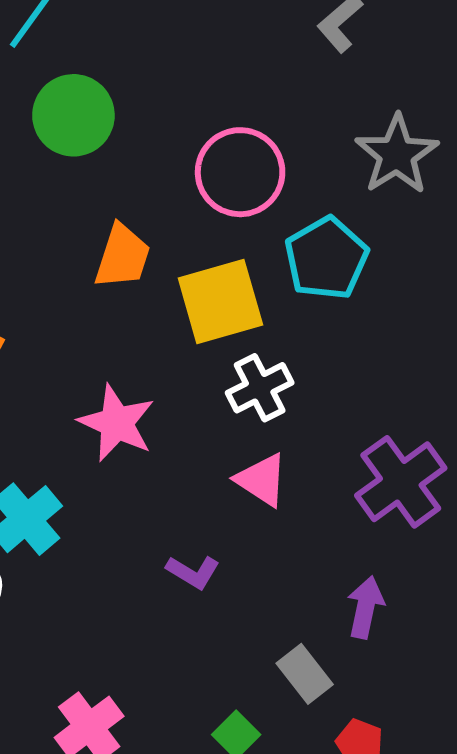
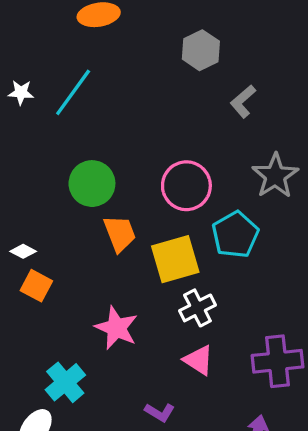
green circle: (73, 115) -> (92, 184), moved
orange trapezoid: (122, 256) -> (120, 234), turned -39
purple cross: (401, 482) -> (277, 361), turned 30

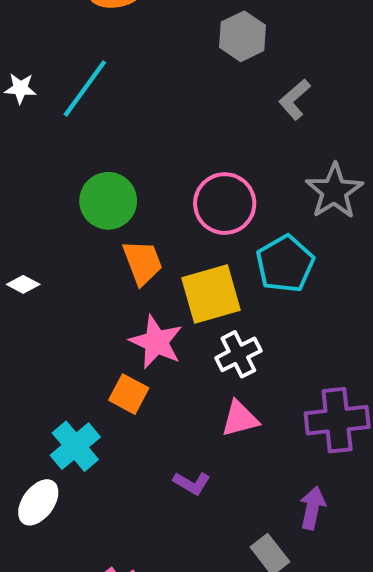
orange square: (36, 286) -> (129, 394), moved
pink star: (116, 328) -> (156, 342), moved
pink triangle: (199, 360) -> (240, 419), turned -48

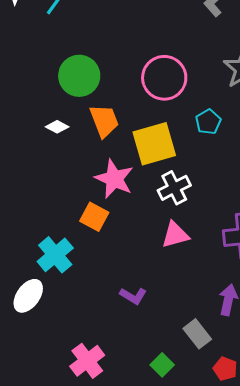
cyan pentagon: (285, 264) -> (208, 122), size x0.6
white diamond: (23, 284) -> (57, 127), moved
purple L-shape: (192, 483) -> (133, 296), moved

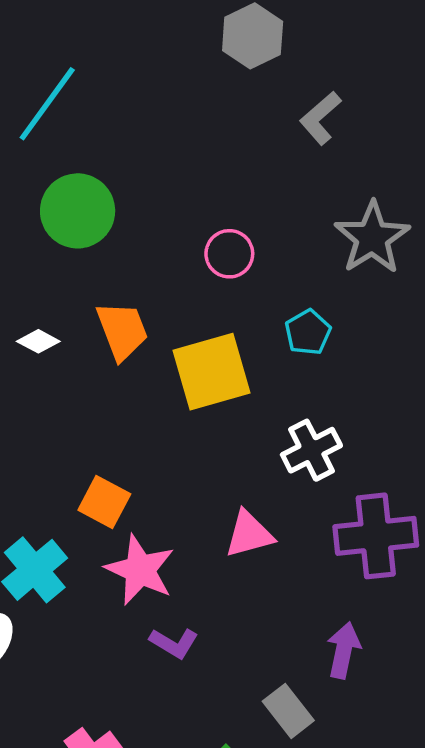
green circle: (79, 76) -> (78, 211), moved
pink circle: (164, 78) -> (229, 254), size x0.6
pink star: (114, 179) -> (140, 570), moved
white cross: (174, 188) -> (311, 450), moved

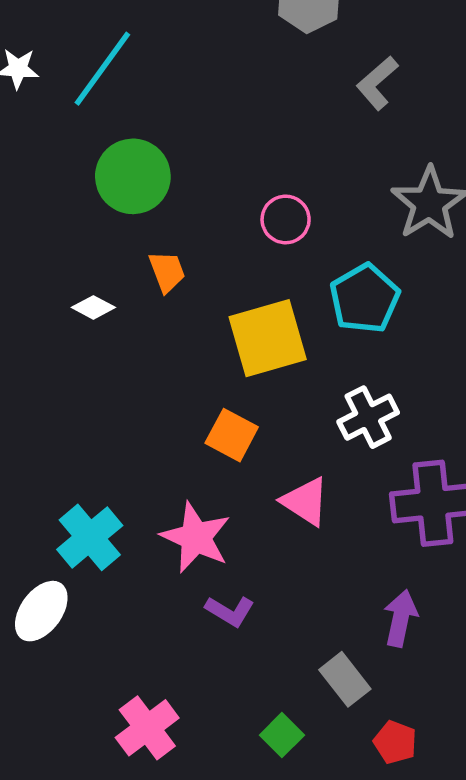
orange trapezoid: (122, 331) -> (167, 272), moved, size x0.7
cyan pentagon: (308, 332) -> (365, 299), size x1.5
orange square: (104, 502) -> (232, 435), moved
pink triangle: (249, 534) -> (305, 501), turned 48

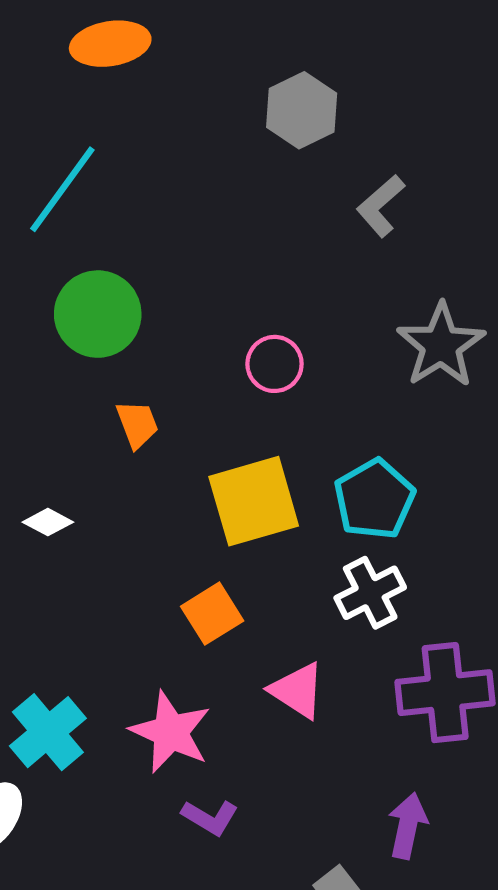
cyan pentagon: (365, 299) -> (374, 499), moved
white diamond: (93, 307) -> (48, 522), moved
orange square: (232, 435) -> (212, 614), turned 30

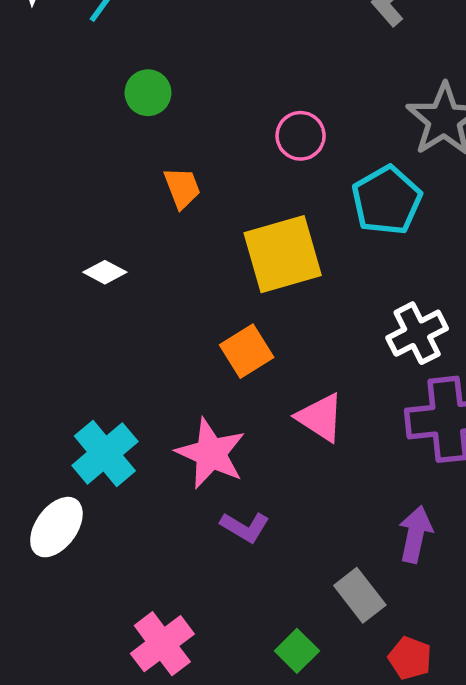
green circle: (98, 314) -> (148, 93), size x0.6
cyan pentagon: (374, 499) -> (387, 200), moved
white cross: (370, 593) -> (417, 333), moved

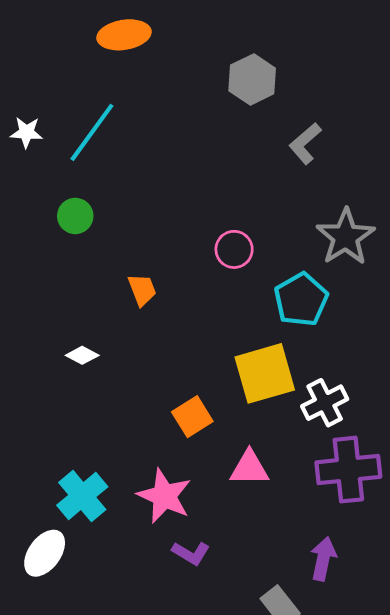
green circle: (148, 93) -> (75, 216), moved
yellow square: (283, 254) -> (265, 373), moved
pink triangle: (320, 418) -> (249, 468), turned -33

